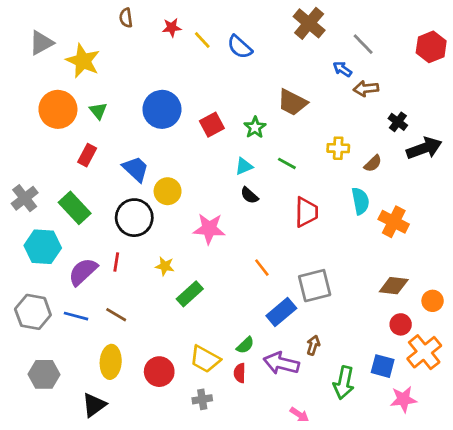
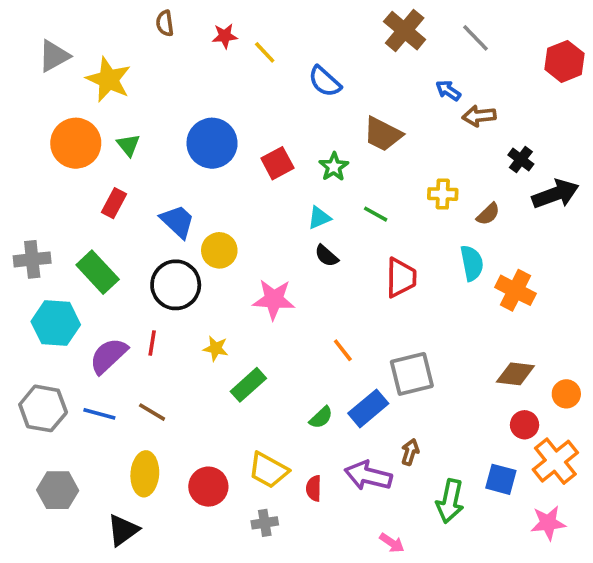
gray line: (363, 44) -> (475, 38), moved
blue semicircle: (240, 47) -> (325, 81), moved
gray cross: (25, 198) -> (32, 259), turned 32
green semicircle: (245, 345) -> (321, 418), moved
pink star: (403, 399) -> (548, 523), moved

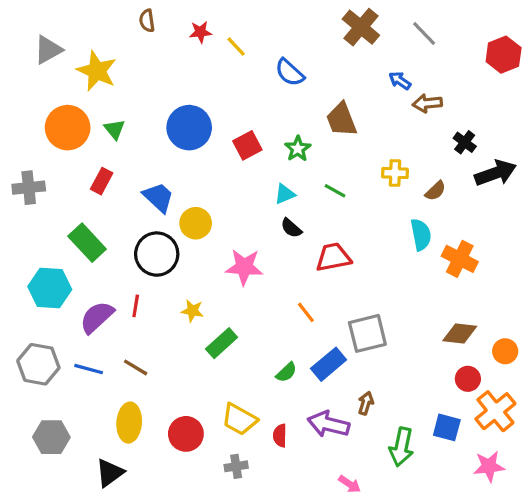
brown trapezoid: (383, 134) -> (341, 120), turned 42
gray cross: (32, 259) -> (29, 188), moved
red trapezoid: (401, 278) -> (333, 257), moved, turned -102

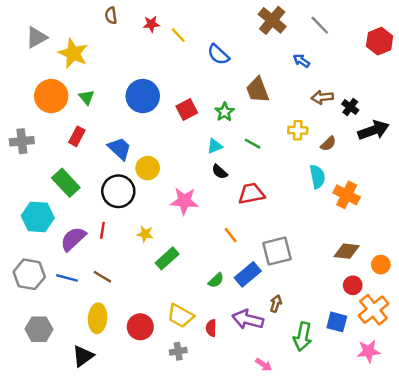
brown arrow: (427, 103) -> (322, 97), moved

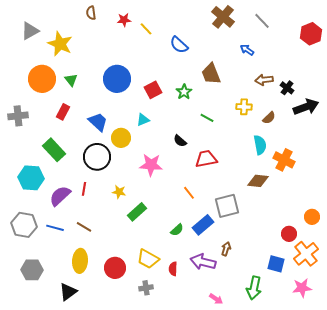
cyan triangle: (215, 146) -> (143, 120), moved
brown diamond: (347, 251) -> (258, 181), moved
green arrow: (303, 337) -> (254, 288), moved

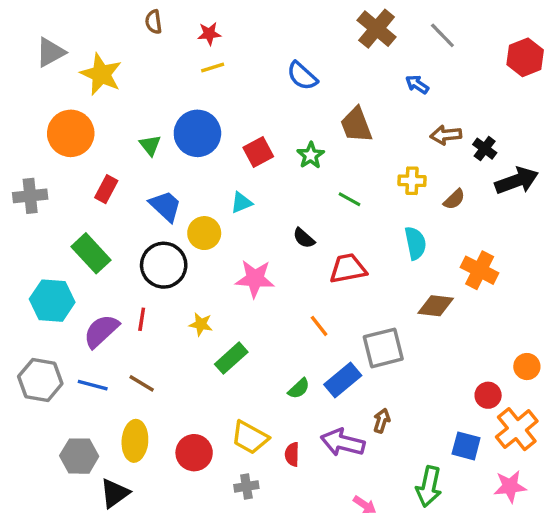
yellow line: (146, 29) -> (213, 67), moved, turned -64
green triangle: (71, 80) -> (150, 145), moved
cyan semicircle: (260, 145) -> (415, 243), moved
gray hexagon: (32, 270) -> (79, 456), moved

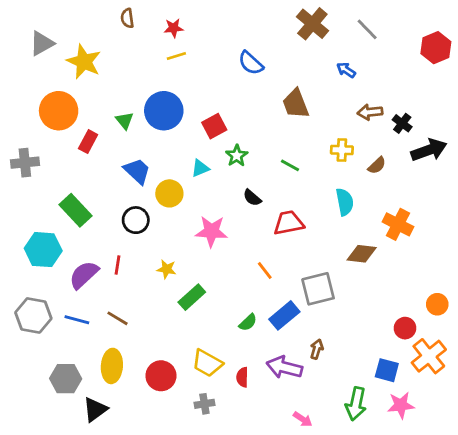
green star: (311, 155) -> (237, 156), moved
red rectangle: (106, 189) -> (88, 142), moved
black circle: (164, 265) -> (136, 220), size x0.7
pink star: (510, 486) -> (401, 405), moved

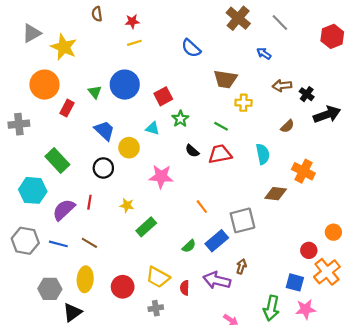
brown trapezoid: (296, 104) -> (225, 79), turned -60
yellow cross: (342, 150) -> (244, 103), moved
cyan triangle: (200, 168) -> (153, 128), turned 40
red trapezoid: (289, 223) -> (220, 154), moved

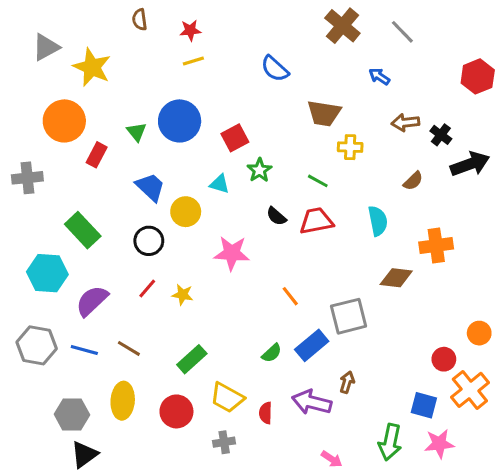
red hexagon: (332, 36) -> (478, 76), moved
orange cross: (303, 171) -> (436, 245), turned -35
red line: (89, 202) -> (147, 288), moved, turned 32
green rectangle: (146, 227) -> (192, 359), moved
black triangle: (72, 312) -> (84, 454), moved

